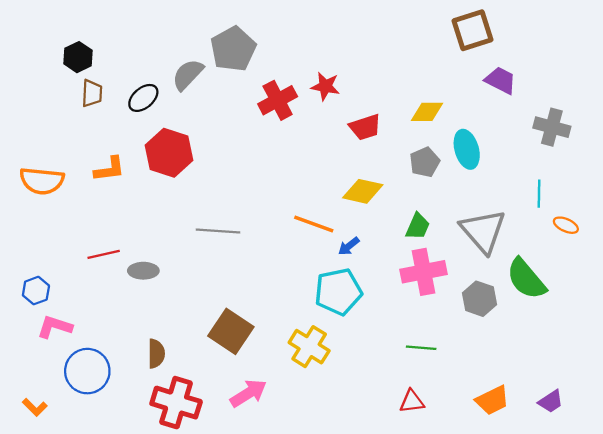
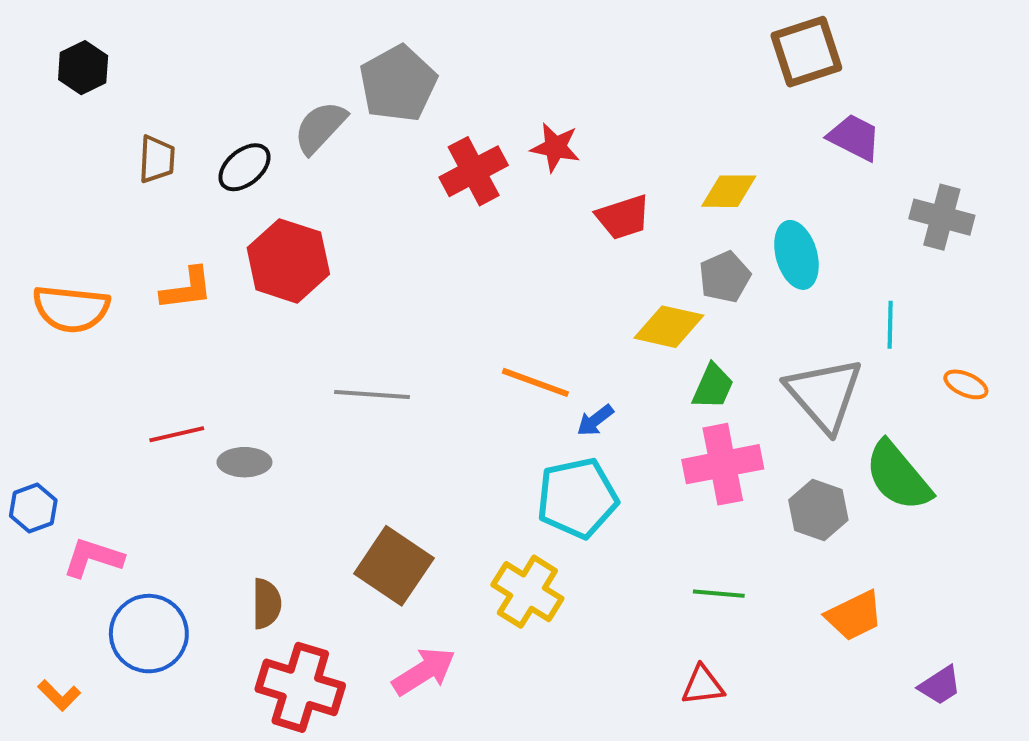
black hexagon: (78, 57) -> (83, 68), moved
yellow diamond: (363, 191) -> (669, 327), moved
cyan line: (539, 194) -> (890, 325), moved
blue hexagon: (36, 291) -> (33, 508), moved
orange trapezoid: (492, 400) -> (854, 616), moved

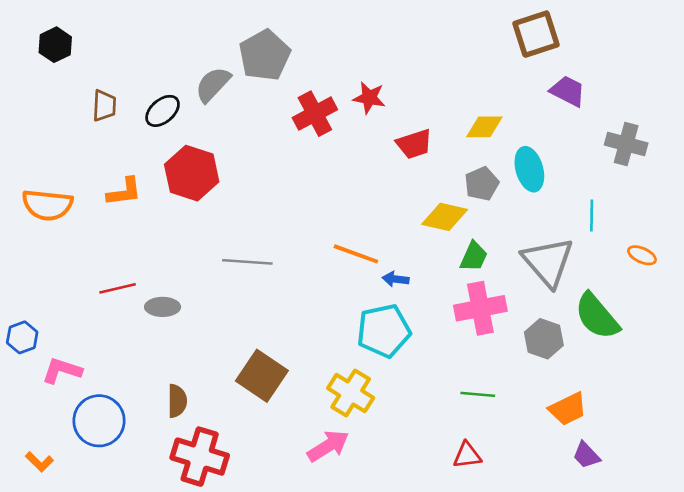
blue arrow: (595, 420) -> (396, 279), turned 45
pink arrow: (424, 671) -> (328, 446), moved
purple trapezoid: (940, 685) -> (586, 455), moved, turned 80

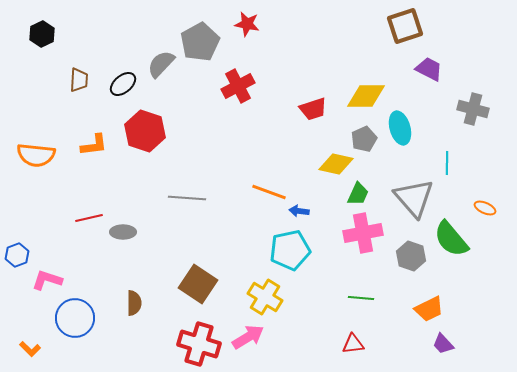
red star: (369, 98) -> (247, 24), moved
yellow diamond: (484, 127) -> (366, 96), size x1.4
orange ellipse: (642, 255) -> (485, 208), moved
red cross: (200, 457) -> (199, 344), moved

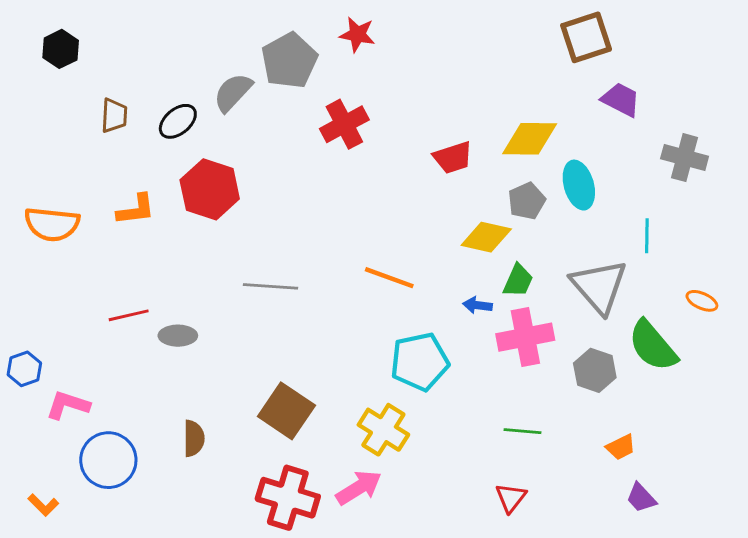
blue arrow: (299, 211) -> (478, 305), moved
orange trapezoid: (429, 309) -> (621, 447), size x0.7
red triangle: (353, 344) -> (511, 498), turned -45

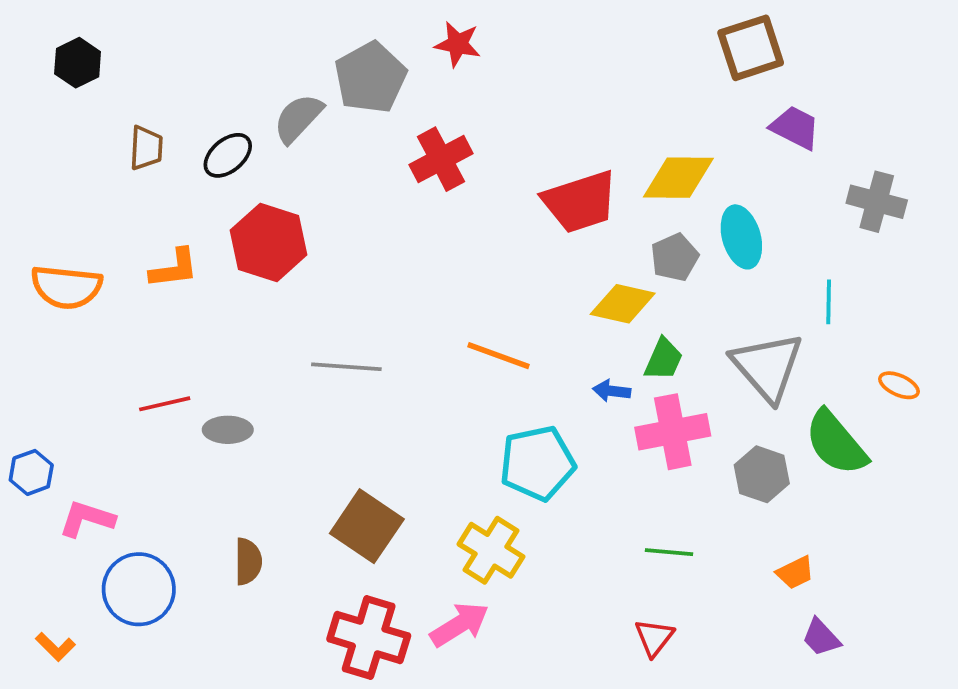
red trapezoid: (453, 158) -> (580, 202), size x1.5

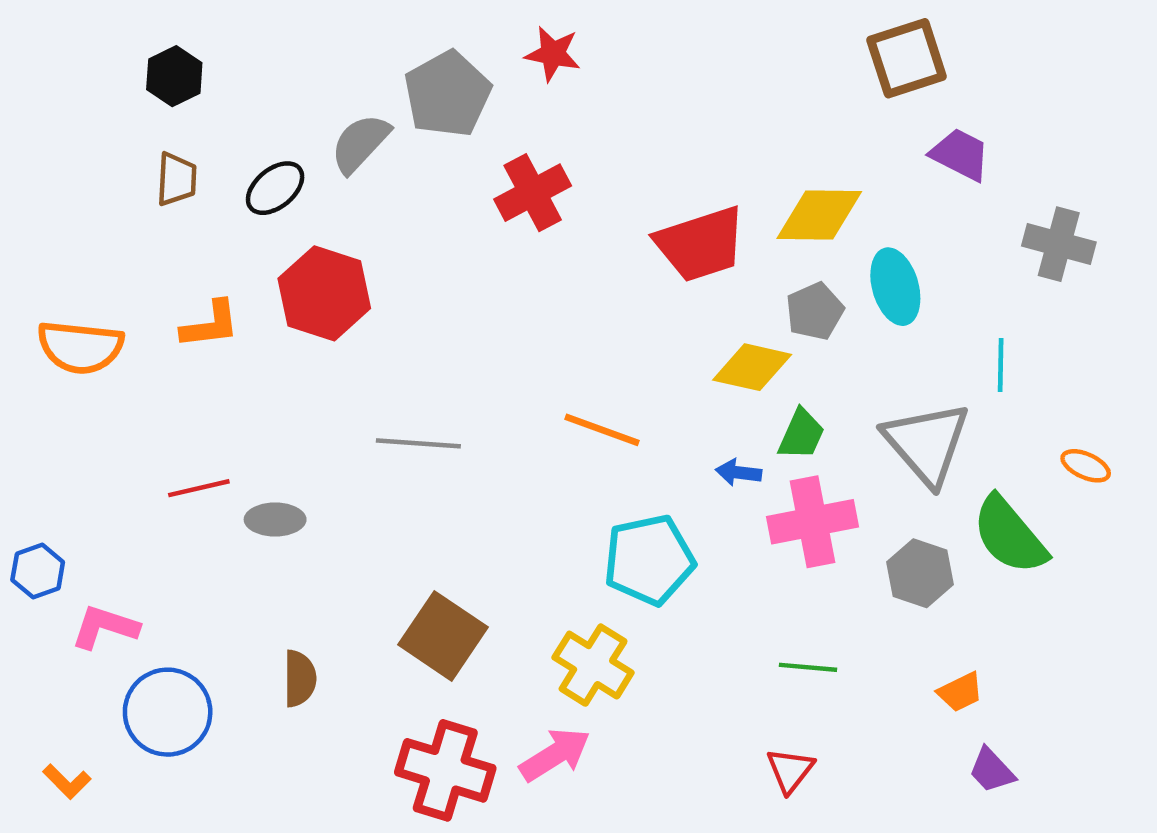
black hexagon: (78, 63) -> (174, 76), moved

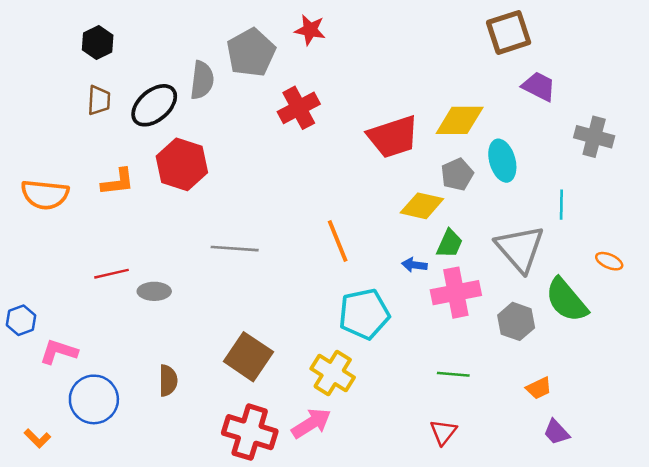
gray semicircle: (360, 143) -> (202, 80), turned 144
black ellipse: (275, 188) -> (154, 105), size x1.4
orange line: (602, 430) -> (338, 241), turned 48

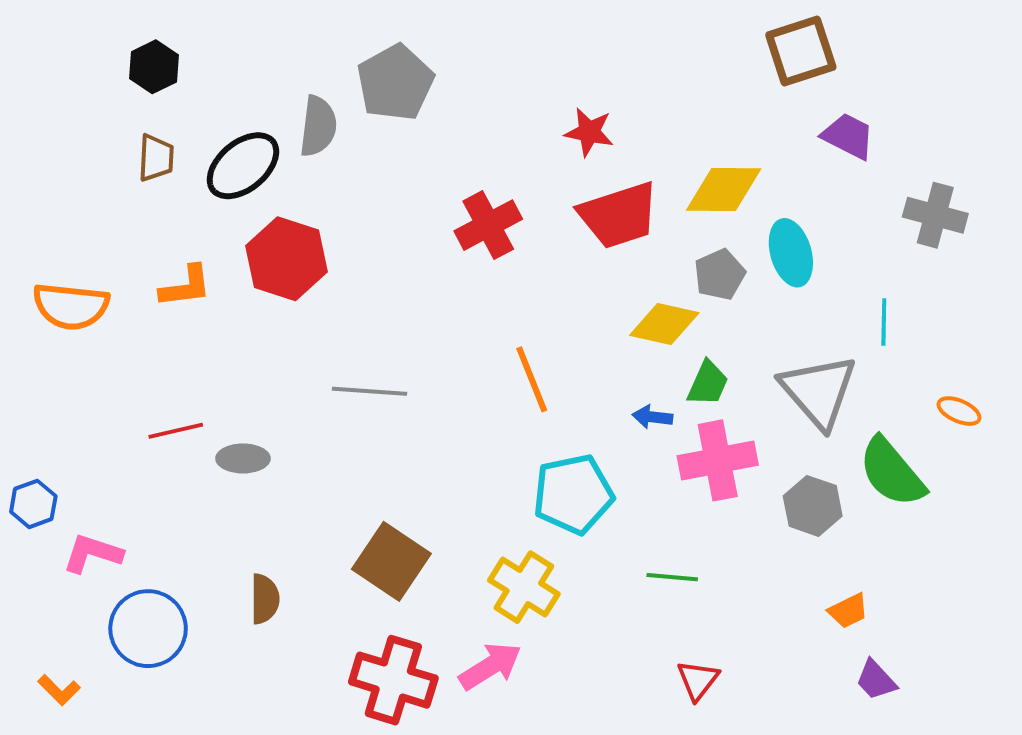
red star: (310, 30) -> (589, 132), moved
red cross: (299, 108) -> (488, 225), moved
green line: (453, 374) -> (672, 577), moved

